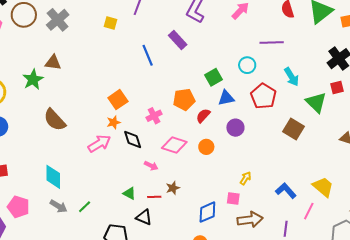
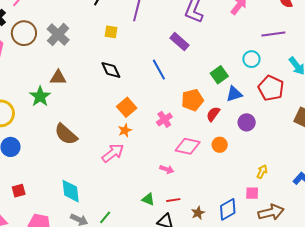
blue line: (148, 55) -> (159, 70), moved
black diamond: (133, 139) -> (111, 70), moved
brown star: (173, 188) -> (198, 213), moved

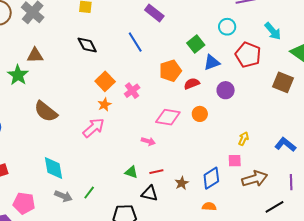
red semicircle: (213, 114) -> (192, 84), turned 35
pink cross: (164, 119) -> (132, 91), moved

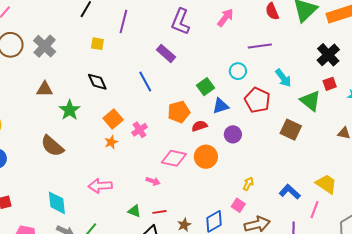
green star: (18, 75) -> (70, 110), moved
orange circle: (200, 114) -> (206, 157), size x1.5
pink arrow: (94, 128) -> (100, 186), moved, turned -145
pink square: (235, 161) -> (238, 205), turned 32

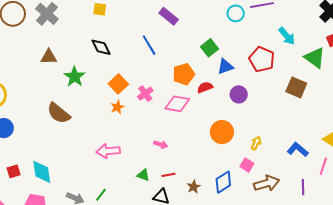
cyan circle: (238, 71) -> (236, 13), moved
orange circle: (206, 157) -> (222, 132), moved
pink diamond: (174, 158) -> (177, 104), moved
cyan diamond: (57, 203) -> (42, 172), moved

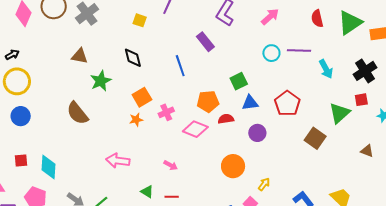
cyan arrow: (287, 36) -> (326, 69), moved
green triangle: (315, 58) -> (340, 113), turned 30

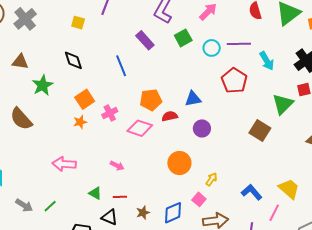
green square: (239, 81) -> (183, 38), moved
red pentagon: (287, 103) -> (234, 81), moved

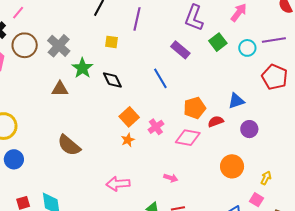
green star: (43, 85) -> (82, 68), moved

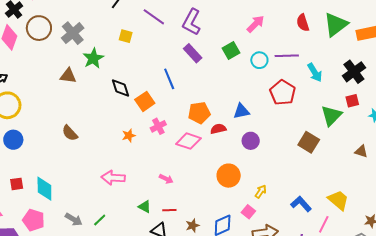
purple L-shape: (194, 18) -> (192, 22), moved
purple line: (137, 19) -> (154, 17), turned -75
black diamond: (112, 80) -> (121, 88), moved
orange square: (129, 117) -> (145, 101), moved
brown semicircle: (69, 145) -> (70, 133), size x0.7

